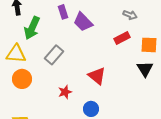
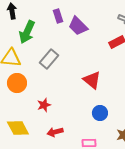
red star: (65, 92) -> (44, 105), moved
blue circle: (91, 109) -> (100, 113), moved

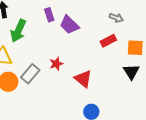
gray rectangle: (49, 59) -> (30, 74), moved
red star: (44, 105) -> (56, 64), moved

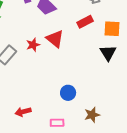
red triangle: (83, 79) -> (55, 39), moved

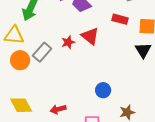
red rectangle: (85, 22) -> (120, 19), turned 42

